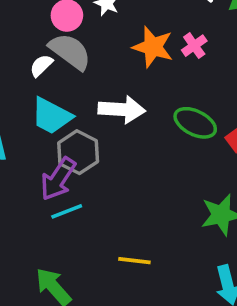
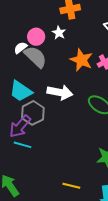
white semicircle: (41, 66) -> (21, 48), moved
cyan line: (67, 211) -> (23, 145), turned 30
yellow line: (134, 261) -> (71, 186), moved

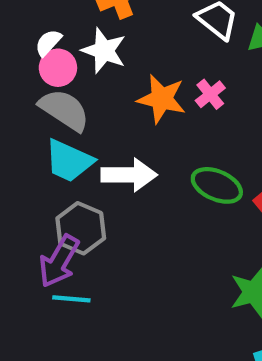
white star: (59, 33) -> (104, 51), size x1.5
white semicircle: (21, 48) -> (48, 43), moved
cyan trapezoid: (21, 91) -> (69, 161), moved

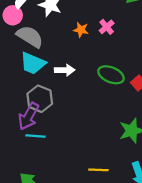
pink circle: (58, 68) -> (13, 15), moved
orange star: (162, 99) -> (81, 30), size x0.6
white arrow: (129, 175) -> (65, 70), size x0.7

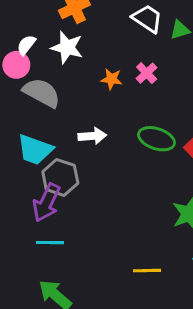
cyan trapezoid: (33, 63) -> (35, 150), moved
cyan line: (36, 136) -> (50, 243), moved

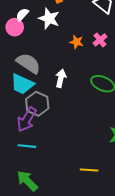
gray semicircle: (42, 93) -> (28, 63), moved
white arrow: (92, 136) -> (61, 78), turned -78

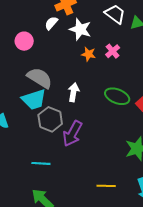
white semicircle: (22, 15) -> (51, 23), moved
white star: (49, 19) -> (80, 29), moved
cyan trapezoid: (22, 84) -> (34, 100), turned -40
purple arrow: (27, 120) -> (72, 134), moved

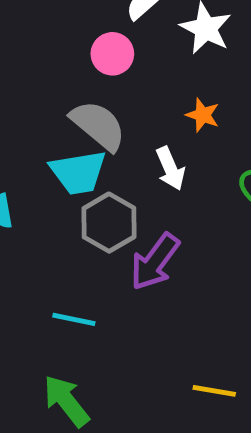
pink circle: (24, 41) -> (112, 54), moved
orange star: (89, 54) -> (203, 115), moved
white arrow: (73, 92) -> (170, 169), turned 138

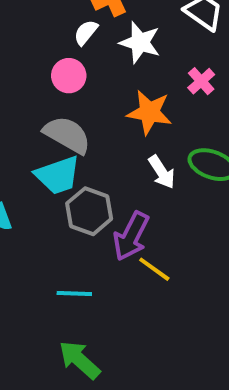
orange star: (203, 115) -> (149, 112), size x1.6
white arrow: (170, 169) -> (162, 172), moved
yellow line: (214, 391) -> (154, 269), moved, turned 36

